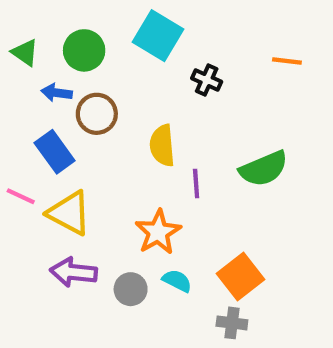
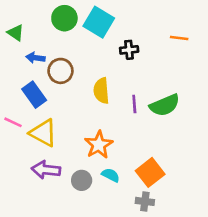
green circle: (84, 50) -> (64, 18), moved
black cross: (207, 80) -> (129, 50), turned -30
purple line: (196, 184) -> (134, 104), moved

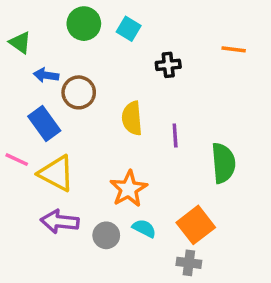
cyan square: (99, 22) -> (129, 29), size x0.6
green semicircle: (165, 105) -> (223, 163), moved, turned -72

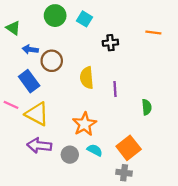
green semicircle: (223, 163) -> (147, 107), size x0.6

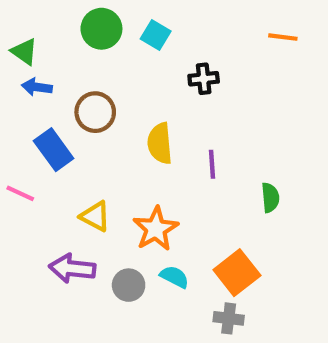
orange line: (153, 33) -> (283, 37), moved
blue arrow: (30, 49) -> (37, 87), moved
yellow triangle: (37, 114) -> (95, 216), moved, size x0.7

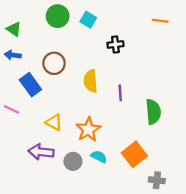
blue arrow: (37, 87) -> (13, 55), moved
green semicircle: (270, 198) -> (153, 112), size x1.5
gray cross: (229, 318) -> (157, 180), moved

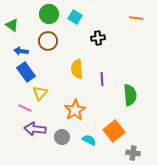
blue arrow: (13, 55) -> (21, 51), moved
brown circle: (54, 63) -> (48, 41), moved
pink line: (12, 109) -> (25, 108), moved
yellow triangle: (54, 122) -> (40, 93), moved, turned 42
cyan semicircle: (99, 157) -> (89, 140), moved

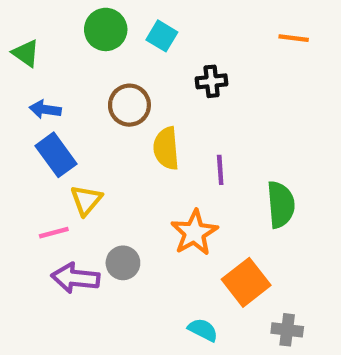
brown circle: (48, 41) -> (129, 105), moved
pink line: (25, 108) -> (54, 233), turned -40
orange star: (75, 110) -> (194, 233), moved
gray circle: (62, 137) -> (123, 263), moved
cyan semicircle: (89, 140) -> (203, 330), moved

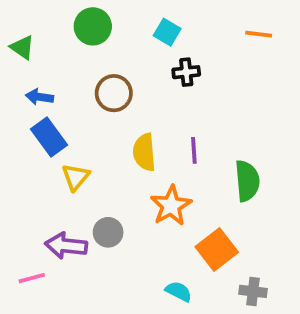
cyan square: (162, 36) -> (167, 32), moved
yellow semicircle: (166, 148) -> (144, 152), moved
pink line: (54, 233) -> (32, 278), moved

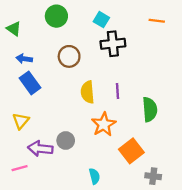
black cross: (186, 72) -> (113, 44), size x1.5
yellow triangle: (76, 177) -> (21, 121), moved
cyan semicircle: (179, 291) -> (94, 176), moved, turned 49

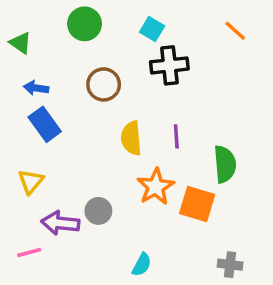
orange line: (157, 21) -> (235, 31), turned 35
orange square: (131, 151) -> (197, 204), moved, turned -35
cyan semicircle: (94, 176) -> (142, 265), turned 42

